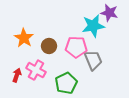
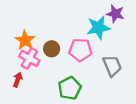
gray trapezoid: (93, 60) -> (112, 66), moved
pink cross: (36, 70) -> (29, 58), moved

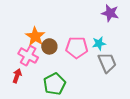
cyan star: (98, 28) -> (99, 43), moved, size x0.6
orange star: (25, 40) -> (35, 36), moved
green pentagon: (70, 88) -> (54, 84), moved

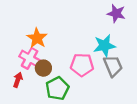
cyan star: (99, 43) -> (104, 46), size x1.5
brown circle: (49, 46) -> (43, 68), moved
pink pentagon: (77, 47) -> (82, 65), moved

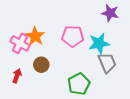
pink cross: (30, 58) -> (20, 43), moved
pink pentagon: (82, 65) -> (73, 36), moved
green pentagon: (57, 88) -> (79, 84), moved

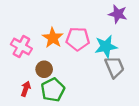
orange star: (35, 36) -> (53, 38), moved
red arrow: (17, 76) -> (26, 89), moved
green pentagon: (79, 84) -> (53, 90), moved

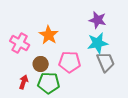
purple star: (118, 14) -> (98, 20), moved
pink pentagon: (78, 39) -> (70, 62), moved
green pentagon: (53, 90) -> (49, 83), turned 30

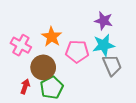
pink pentagon: (70, 62) -> (77, 52), moved
brown circle: (41, 64) -> (43, 67), size x1.5
green pentagon: (49, 83) -> (52, 88), turned -30

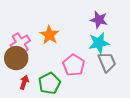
pink cross: (21, 45) -> (20, 43), turned 30
pink pentagon: (77, 52) -> (74, 65), moved, turned 30
brown circle: (43, 67) -> (16, 58), moved

